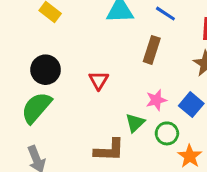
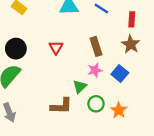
brown rectangle: (152, 50) -> (96, 46), moved, turned -36
red triangle: (99, 80) -> (56, 48), moved
green circle: (167, 133) -> (96, 104), moved

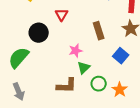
red triangle: (56, 48) -> (62, 15), moved
black circle: (16, 49) -> (39, 33), moved
pink star: (95, 70) -> (76, 51), moved

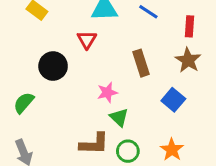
green semicircle: (19, 58) -> (24, 103), size x0.7
green triangle: (84, 68) -> (119, 117), turned -32
green circle: (99, 84) -> (128, 151), moved

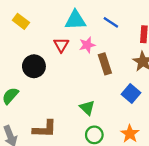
pink star: (107, 92) -> (87, 45), moved
brown L-shape: (94, 144) -> (45, 129), moved

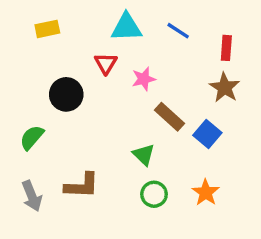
yellow rectangle: (21, 21) -> (47, 29), turned -49
pink star: (87, 45) -> (144, 79), moved
brown rectangle: (105, 64) -> (170, 117), moved, turned -30

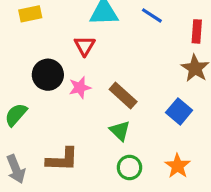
pink star: (144, 79) -> (80, 87), moved
brown rectangle: (170, 117) -> (123, 95), moved

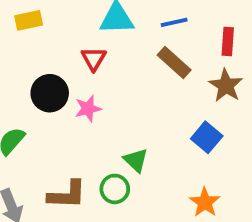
blue line: (152, 15) -> (174, 22), turned -45
brown rectangle: (123, 95) -> (174, 63), moved
green circle: (129, 168) -> (115, 189), moved

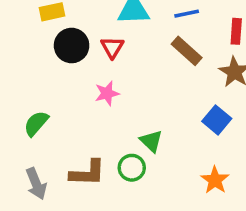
black circle: (50, 93) -> (72, 46), moved

